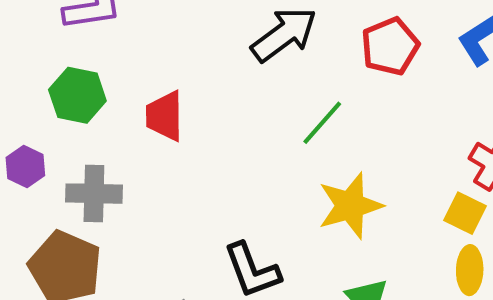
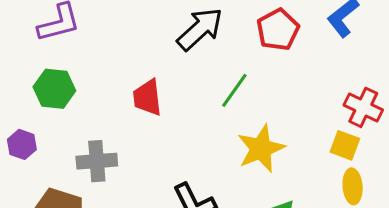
red trapezoid: (165, 116) -> (147, 98), moved
gray cross: (94, 194) -> (97, 161), moved

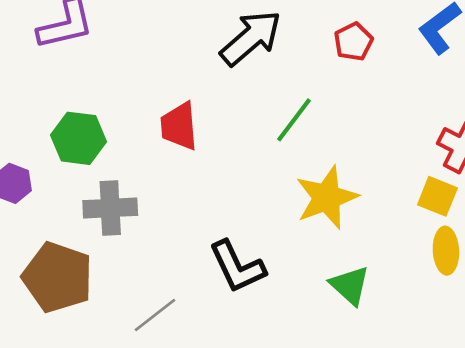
red pentagon: (278, 30) -> (353, 42), size x0.7
green hexagon: (54, 89) -> (79, 138), moved

